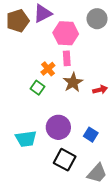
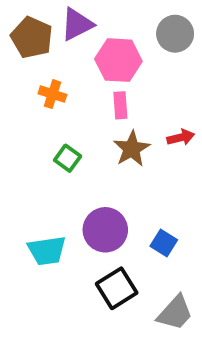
brown pentagon: (18, 21) -> (32, 37), turned -30
orange cross: (48, 69) -> (52, 94), moved, turned -32
red arrow: (100, 90) -> (181, 137), moved
black square: (65, 160) -> (117, 288), turned 30

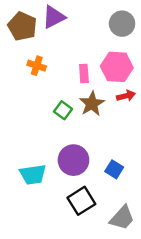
pink hexagon: (118, 60) -> (117, 67), moved
green square: (68, 158) -> (63, 110), moved

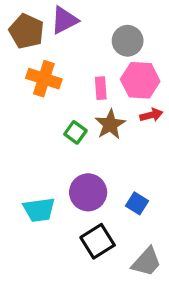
gray circle: (122, 24) -> (128, 41), moved
orange cross: (37, 66) -> (44, 79), size x1.5

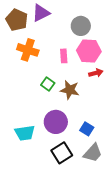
brown star: (110, 124) -> (70, 90), moved, turned -30
gray trapezoid: (147, 262) -> (93, 153), moved

